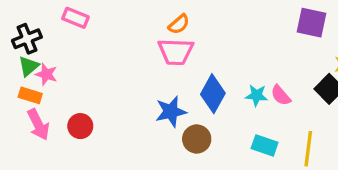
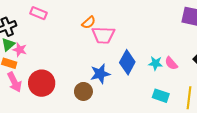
orange semicircle: (179, 24) -> (89, 23), moved
red circle: (80, 126) -> (42, 83), size x1.6
brown circle: (197, 139) -> (83, 91), moved

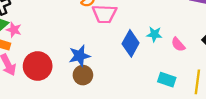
cyan star: (156, 63) -> (154, 34), moved
blue star: (100, 74) -> (80, 56), moved

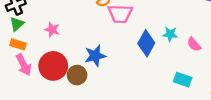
pink star: (14, 30) -> (52, 30), moved
brown circle: (83, 75) -> (77, 75), moved

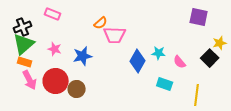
green triangle: (17, 24) -> (24, 44), size x1.6
blue star: (95, 56) -> (83, 56), moved
cyan rectangle: (183, 80) -> (165, 84), moved

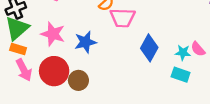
pink star: (55, 49) -> (53, 34), size x1.5
cyan star: (159, 53) -> (183, 53), moved

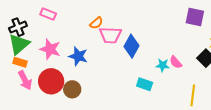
blue star: (85, 42) -> (78, 56), turned 30
blue diamond: (149, 48) -> (131, 46), moved
cyan rectangle: (181, 75) -> (145, 84), moved

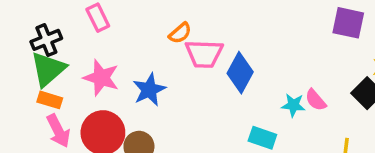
pink rectangle: (48, 14) -> (98, 18), turned 42
blue star: (78, 56) -> (149, 90), turned 30

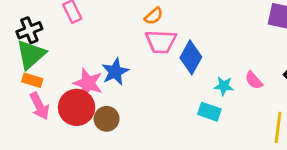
orange semicircle: (180, 33) -> (154, 16), moved
pink star: (101, 78) -> (88, 83), moved
cyan star: (293, 105) -> (224, 86), moved

